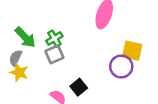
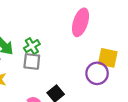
gray square: (54, 54) -> (32, 61), turned 30

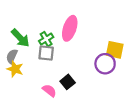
pink ellipse: (80, 22) -> (70, 28), moved

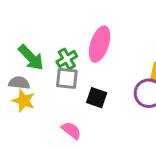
gray semicircle: (12, 56) -> (19, 83), turned 72
black square: (68, 82) -> (97, 98), moved, turned -32

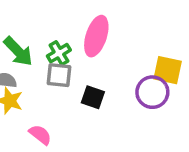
pink semicircle: (71, 130) -> (40, 135), moved

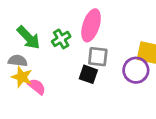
gray square: (59, 75) -> (98, 57), moved
pink semicircle: (40, 135) -> (37, 86), moved

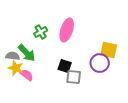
green arrow: (29, 38) -> (27, 53), moved
green cross: (61, 39) -> (41, 32), moved
gray square: (98, 57) -> (74, 77), moved

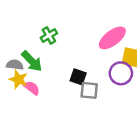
pink ellipse: (67, 30) -> (112, 38), moved, turned 35

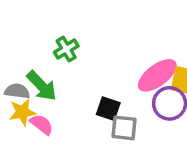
pink ellipse: (112, 38) -> (157, 75), moved
yellow star: (18, 79) -> (22, 112), turned -30

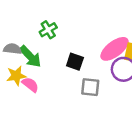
gray semicircle: (17, 91) -> (12, 49), moved
black square: (108, 109) -> (75, 62), moved

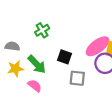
green arrow: (30, 57) -> (37, 64), moved
pink semicircle: (30, 85) -> (35, 86), moved

